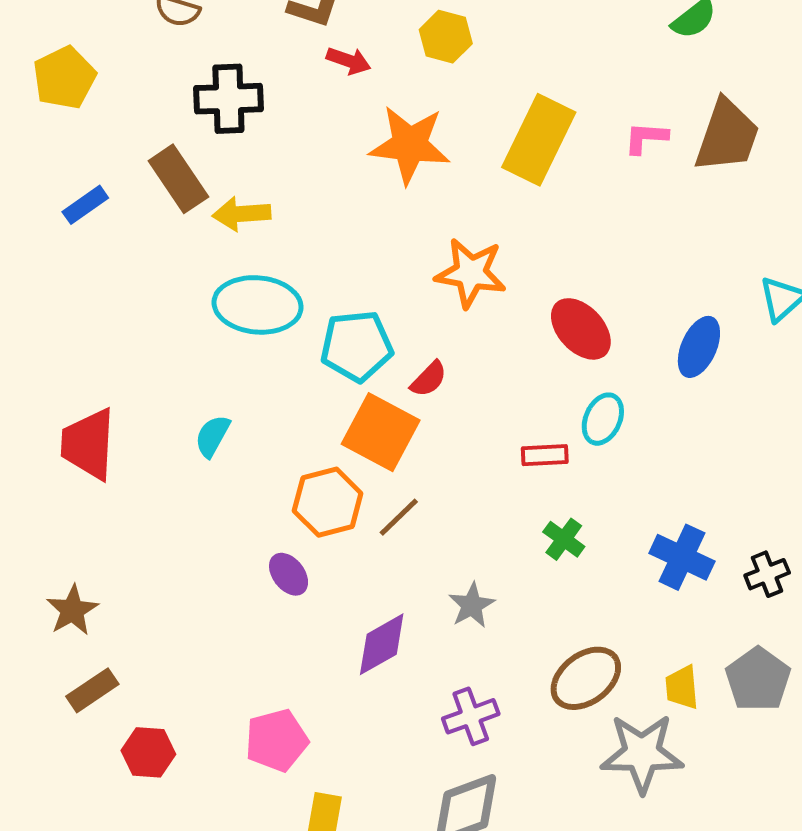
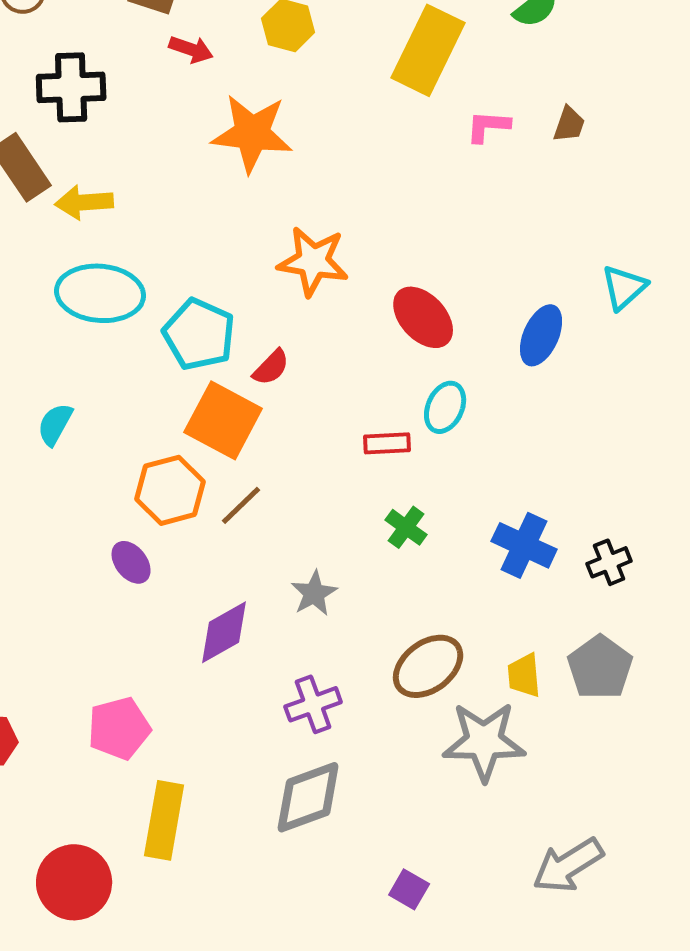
brown trapezoid: (727, 136) -> (569, 124), size x0.5
yellow rectangle: (539, 140) -> (428, 50), moved
cyan pentagon: (357, 346) -> (199, 334), turned 30

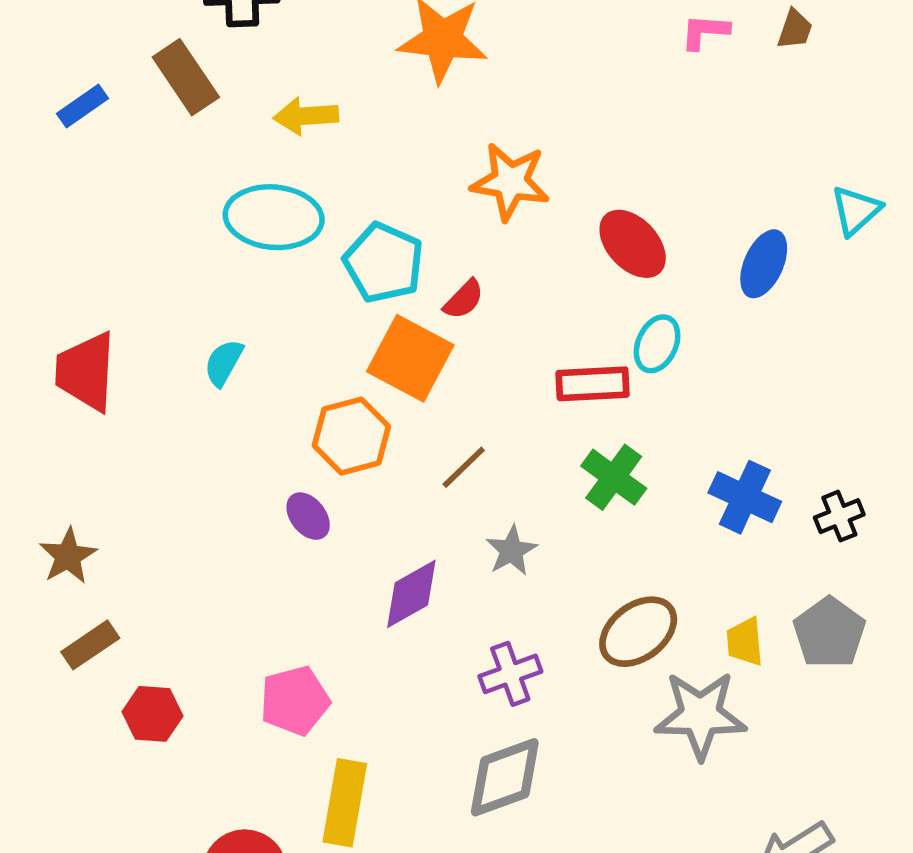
yellow arrow: (84, 202) -> (306, 116), moved
red rectangle: (387, 443) -> (593, 384), size x1.4
brown line: (241, 505) -> (464, 467), moved
green cross: (406, 527) -> (614, 477), size x1.4

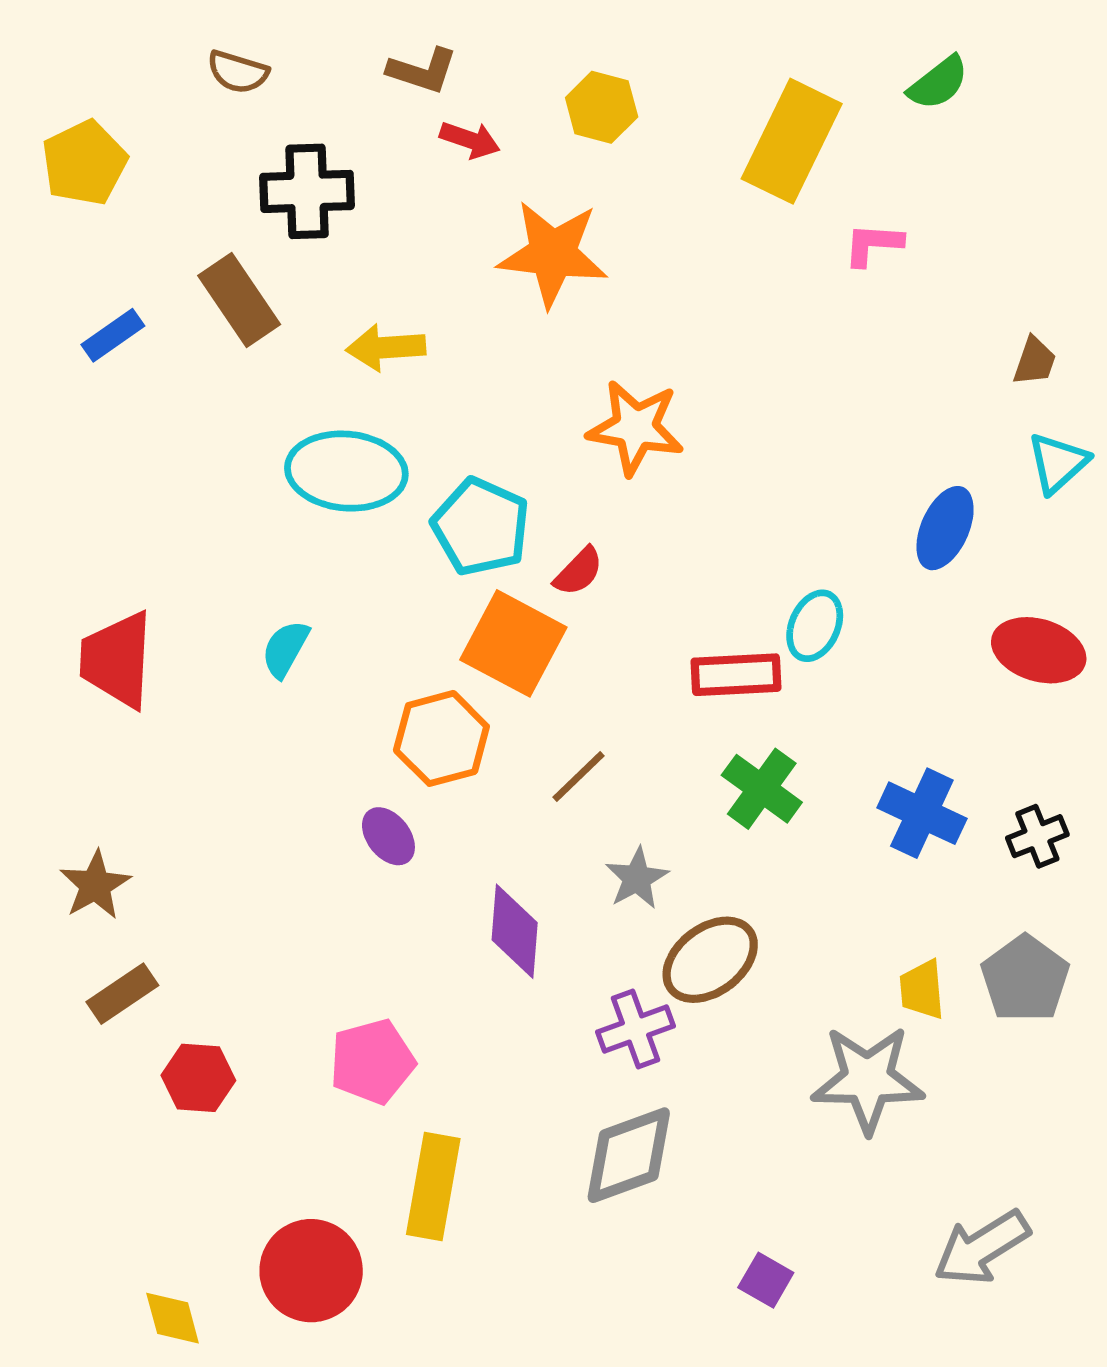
brown trapezoid: (795, 29) -> (1035, 361), moved
red ellipse: (633, 244) -> (1039, 650), moved, turned -30
purple diamond: (411, 594) -> (515, 931), turned -56
brown ellipse: (638, 632) -> (710, 960), moved

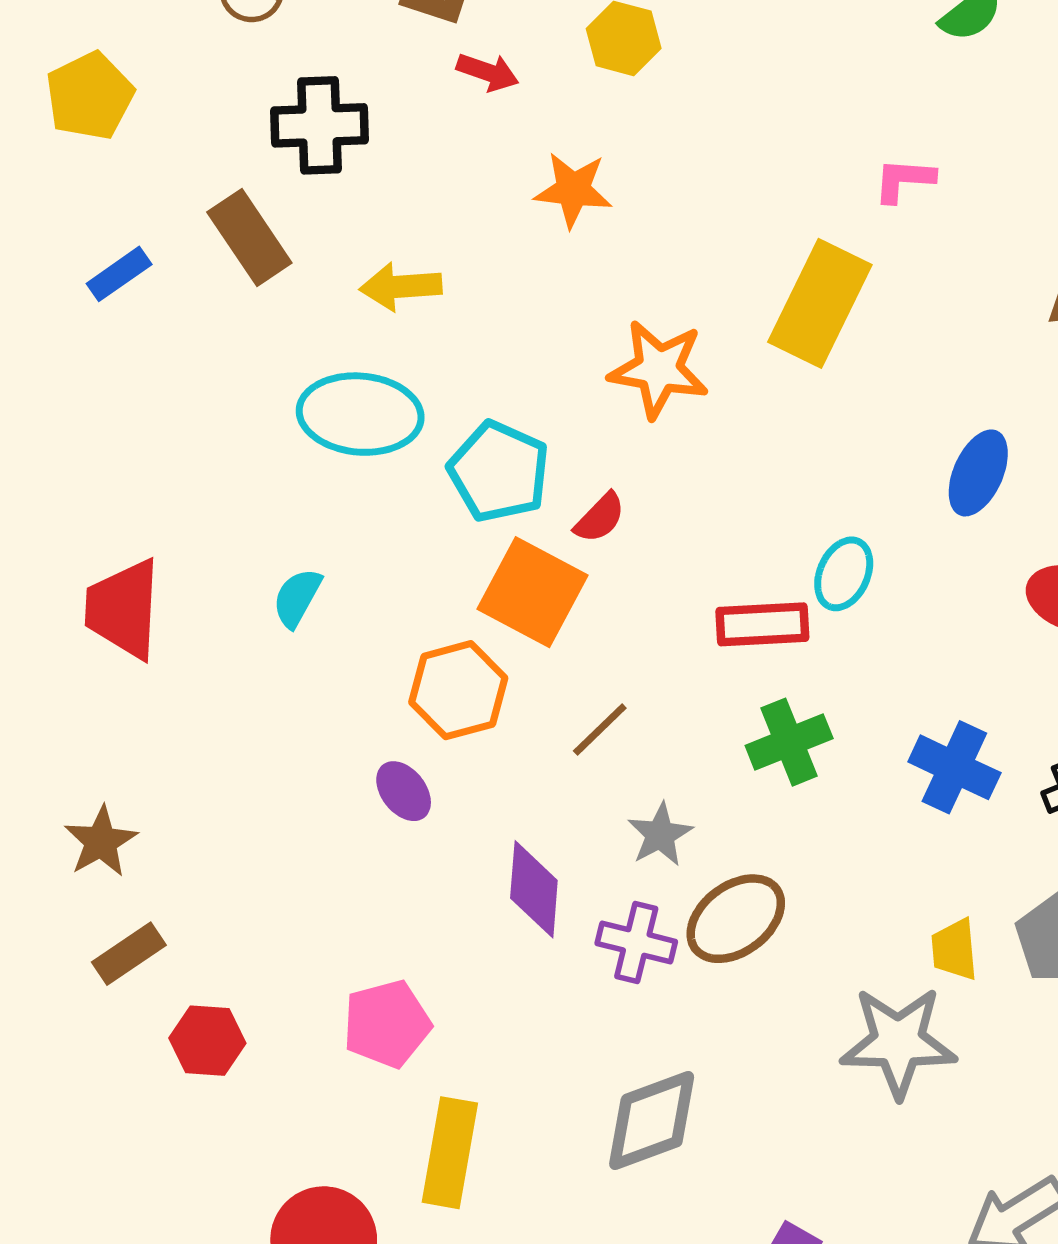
yellow rectangle: (792, 141) -> (820, 303), moved
orange star: (553, 254) -> (573, 190), size x0.7
green cross: (762, 789) -> (789, 742), turned 32
purple cross: (636, 1029) -> (636, 942), moved, turned 34

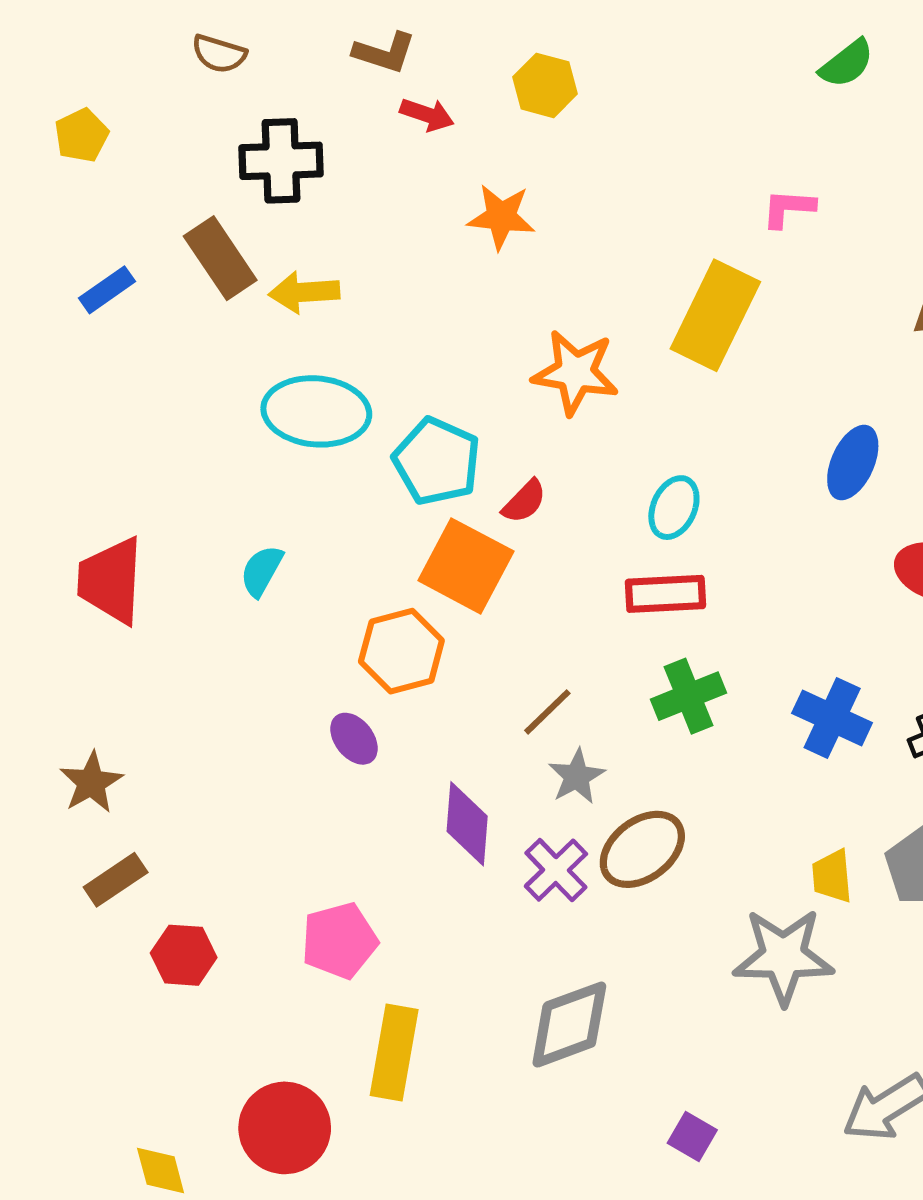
yellow pentagon: (90, 96) -> (82, 135), size x0.7
yellow arrow: (401, 287) -> (304, 292), moved
cyan ellipse: (844, 574) -> (674, 508), moved
brown line: (600, 729) -> (547, 712), moved
purple cross: (636, 942) -> (556, 870), turned 32

